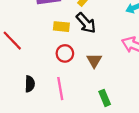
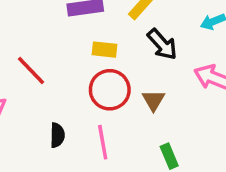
black arrow: (86, 23) -> (162, 44), moved
red circle: (65, 53) -> (110, 90), size x1.5

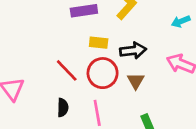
black arrow: (162, 44) -> (133, 51), moved, turned -55
red line: (31, 71) -> (67, 70), moved

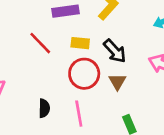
black arrow: (133, 51) -> (115, 51), turned 55
red line: (67, 70) -> (40, 43), moved

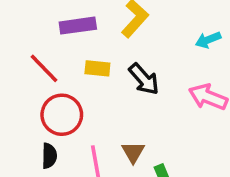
red circle: (84, 74) -> (62, 115), moved
brown triangle: (117, 82) -> (133, 152), moved

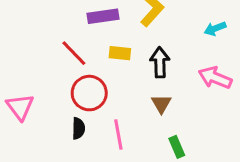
black arrow: (144, 79) -> (160, 62), turned -140
brown triangle: (133, 152) -> (161, 104), moved

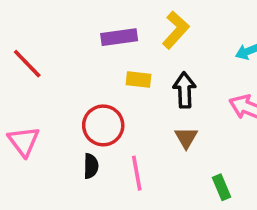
red line: (74, 53) -> (27, 64), moved
green rectangle: (177, 147) -> (222, 187), moved

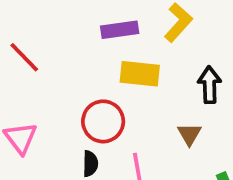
yellow rectangle: (139, 79) -> (140, 74), size x1.5
black arrow: (184, 90) -> (209, 85), moved

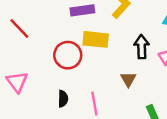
red circle: (103, 121) -> (68, 55), moved

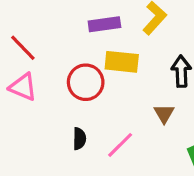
pink triangle: (17, 82) -> (23, 87), moved, turned -30
pink line: (94, 104) -> (120, 145), turned 55

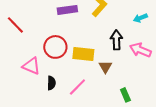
yellow rectangle: (122, 62) -> (83, 54), moved
pink triangle: (23, 87) -> (31, 66), moved

